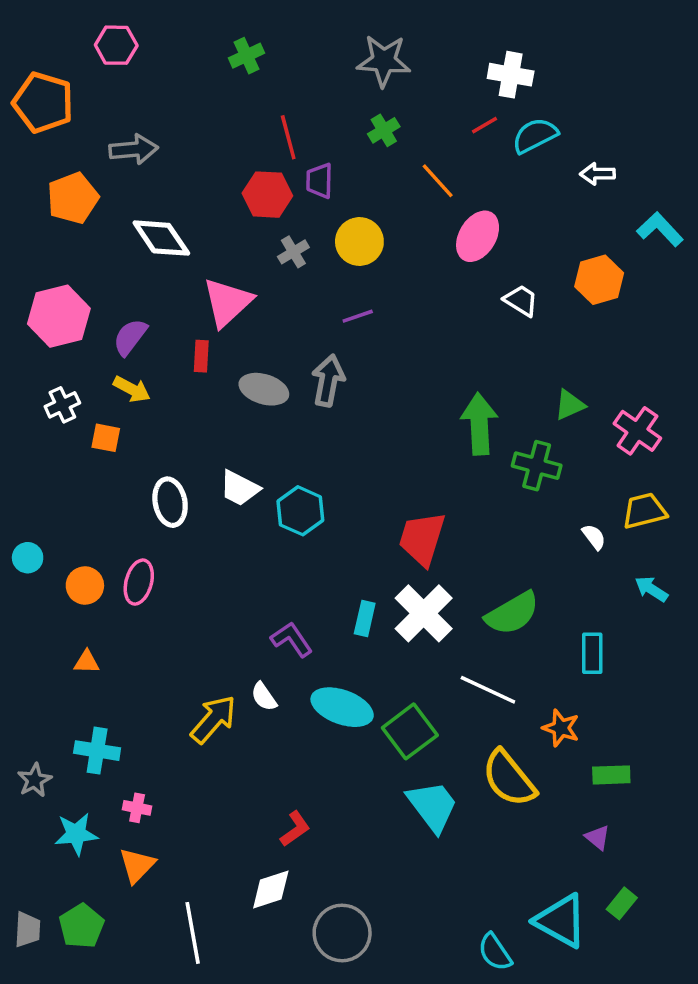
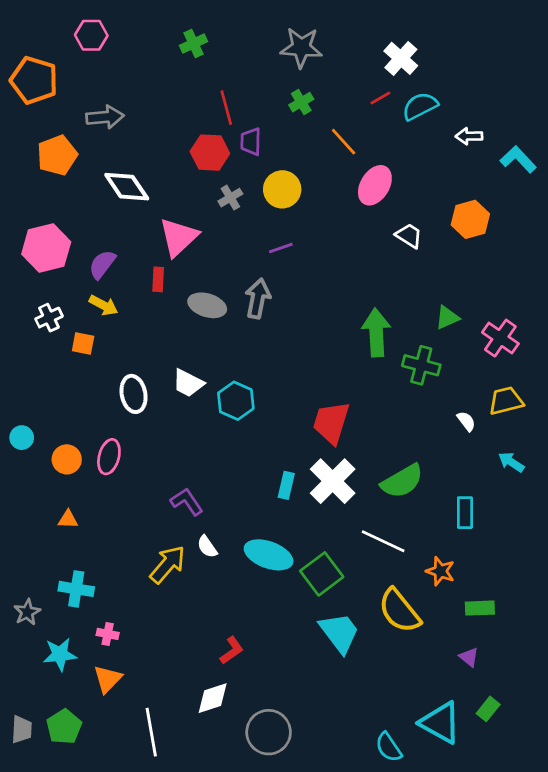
white cross: (511, 75) -> (401, 58), turned 32
cyan L-shape: (660, 229) -> (518, 159), moved
purple L-shape: (292, 639) -> (187, 502), moved

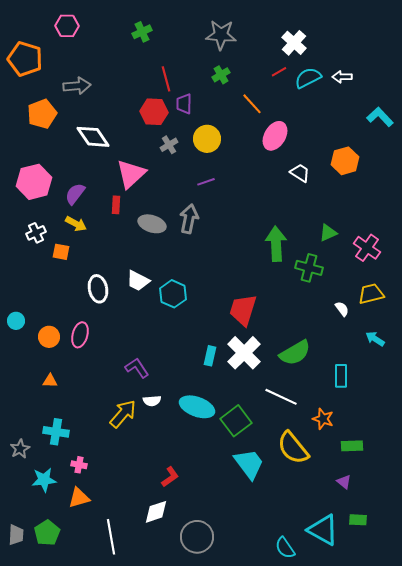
white arrow: (469, 136) -> (342, 77), moved
white semicircle: (207, 547) -> (152, 401), turned -60
orange triangle: (108, 679) -> (79, 498), turned 30
green rectangle: (488, 709) -> (358, 520), turned 54

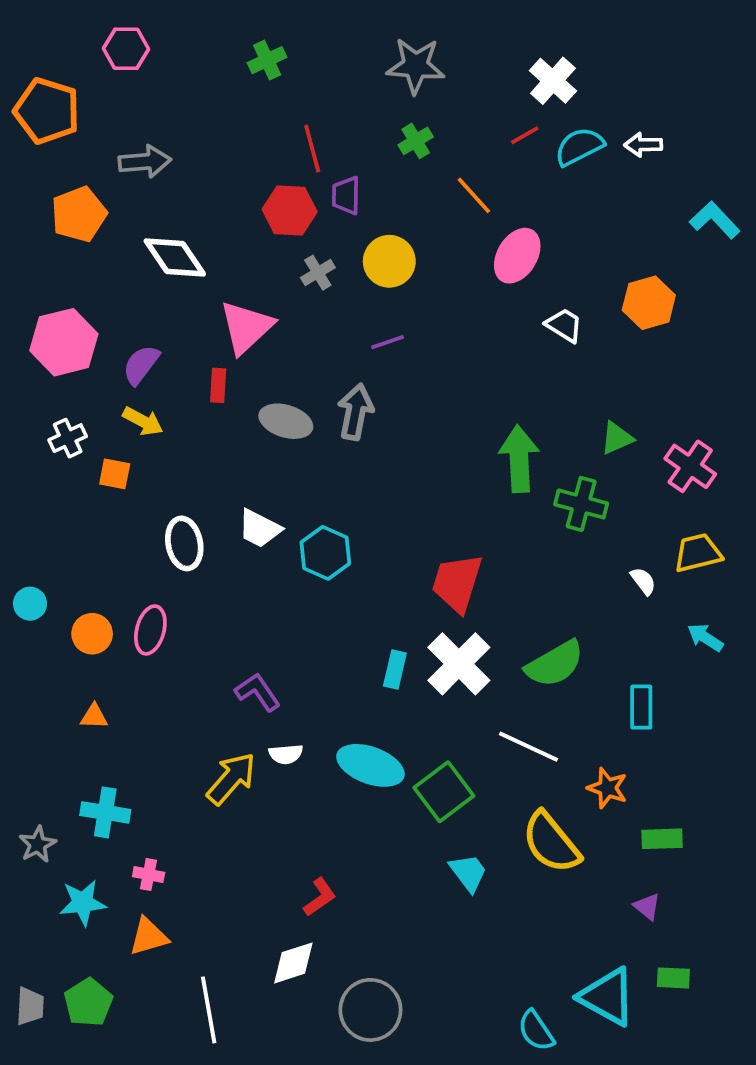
cyan trapezoid: (249, 464) -> (468, 873), size x0.7

